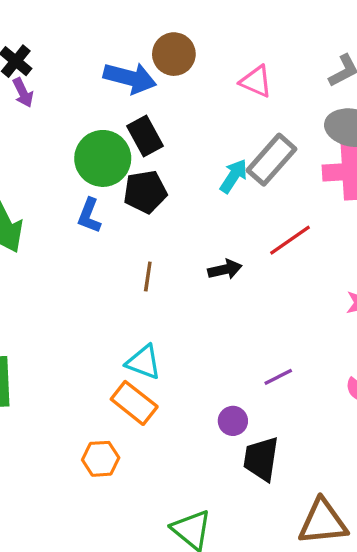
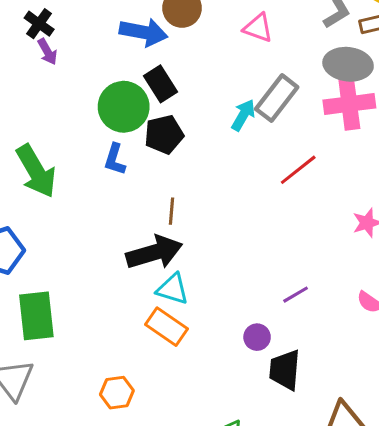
black arrow: (225, 269) -> (154, 252), moved, size x1.8
orange hexagon: (101, 459) -> (117, 393), moved

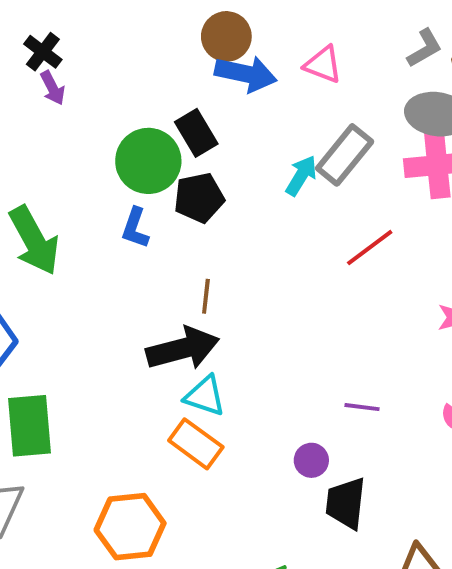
blue arrow: (143, 32) -> (246, 74), moved
purple line: (296, 295) -> (362, 407), turned 36
orange hexagon: (117, 393) -> (130, 527), size x1.6

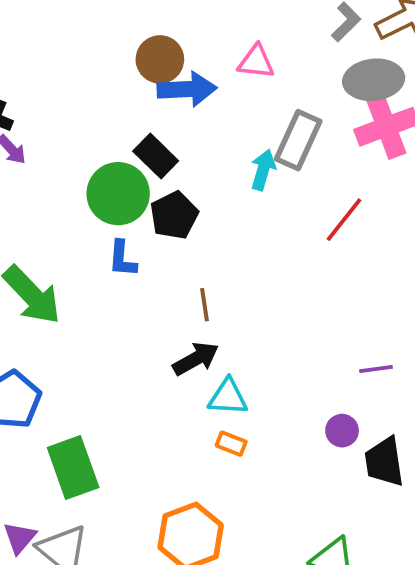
black arrow: (183, 349) -> (196, 359), size x0.7
orange rectangle: (196, 444) -> (231, 444), size x0.6

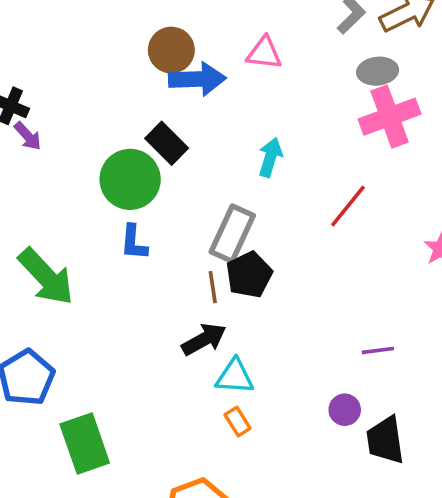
gray ellipse: (374, 80) -> (378, 71), size x0.7
gray rectangle: (298, 140) -> (232, 234), moved
black pentagon: (174, 215) -> (249, 275), moved
orange rectangle: (231, 444) -> (238, 422), turned 36

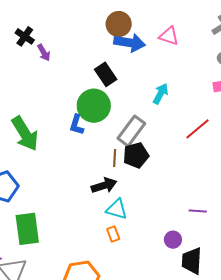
purple arrow: (28, 136) -> (44, 53), moved
green circle: (130, 179) -> (94, 106), moved

